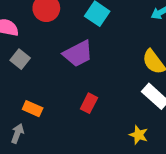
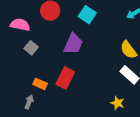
purple trapezoid: (78, 54) -> (73, 44), turned -40
red rectangle: (89, 103) -> (65, 78), moved, size x1.5

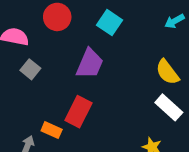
orange rectangle: (40, 84) -> (52, 130), moved

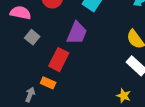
red rectangle: (78, 112) -> (59, 60), moved

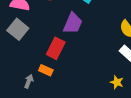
gray square: (32, 37) -> (18, 29), moved, size x1.5

